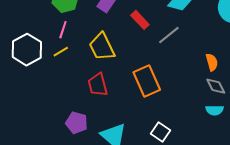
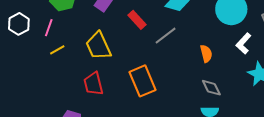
pink line: (63, 30) -> (49, 28), moved
white hexagon: (27, 50) -> (19, 24), moved, size x0.7
orange semicircle: (212, 62) -> (206, 54), moved

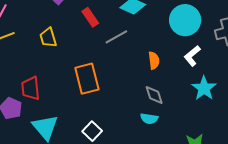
yellow trapezoid: (98, 46) -> (48, 38), size x0.7
red trapezoid: (93, 84) -> (31, 88), moved

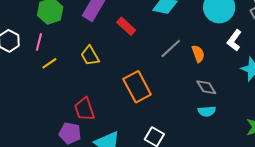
gray line: (116, 37) -> (171, 48), moved

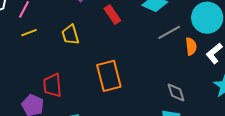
gray line: (171, 48) -> (169, 32), moved
orange semicircle: (198, 54) -> (191, 46), moved

